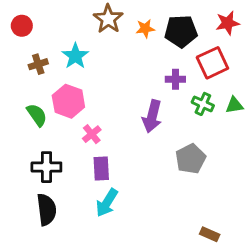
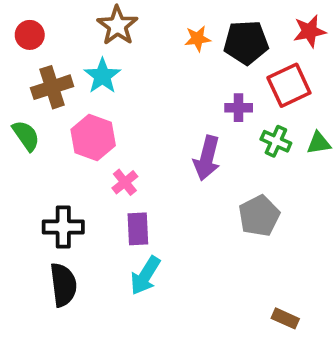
brown star: (108, 19) -> (117, 26), moved
brown cross: (38, 64) -> (52, 87), size x1.5
green semicircle: (37, 115) -> (26, 136), moved

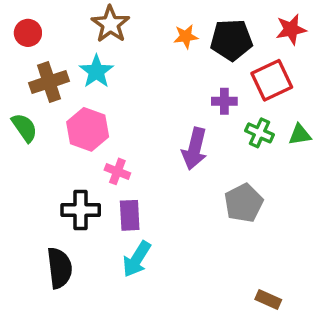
pink cross: (125, 182) -> (117, 171), turned -30
black cross: (63, 227) -> (81, 210), moved

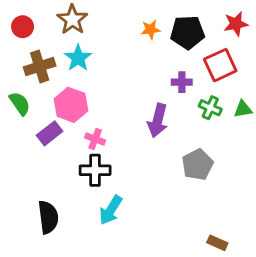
brown star: (110, 24) -> (72, 20), moved
black cross: (81, 210) -> (95, 170), moved
purple rectangle: (130, 215) -> (50, 133), moved, turned 55

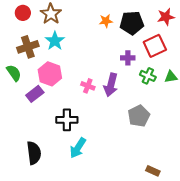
red circle: (23, 27) -> (23, 13), moved
pink cross: (95, 139) -> (88, 86), moved

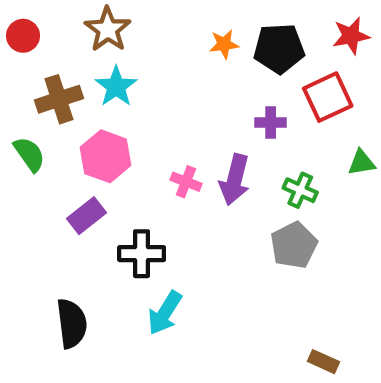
red circle: (23, 13) -> (23, 36), moved
green cross: (148, 76) -> (300, 190), moved
purple rectangle: (35, 94) -> (87, 216), moved

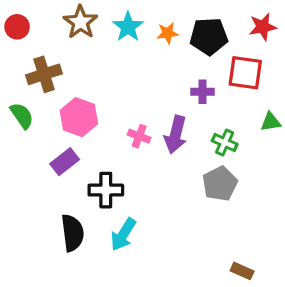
cyan star: (116, 87) -> (128, 27), moved
red square: (328, 97) -> (245, 73), turned 33
black semicircle: (72, 323) -> (73, 233), moved

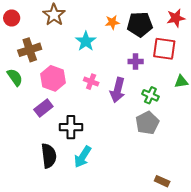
cyan star: (128, 27) -> (86, 41), moved
pink cross: (139, 136) -> (91, 82), moved

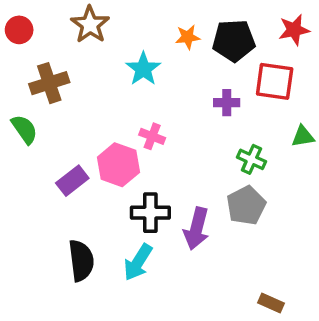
pink hexagon: (53, 78) -> (118, 165), moved
purple arrow: (118, 90) -> (196, 229), moved
black cross: (71, 127) -> (150, 213), moved

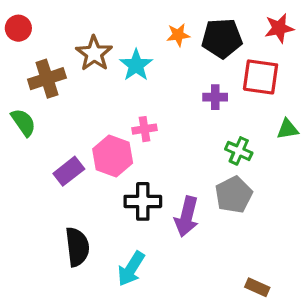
brown star: (90, 25) -> (94, 53), moved
pink cross: (152, 136) -> (145, 129), turned -30
cyan arrow: (138, 262) -> (131, 269), moved

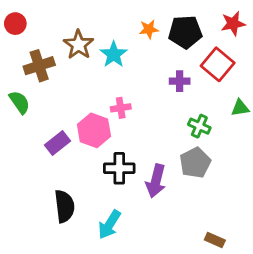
red square: (261, 77) -> (218, 64), turned 32

